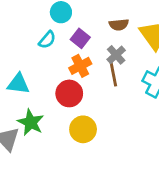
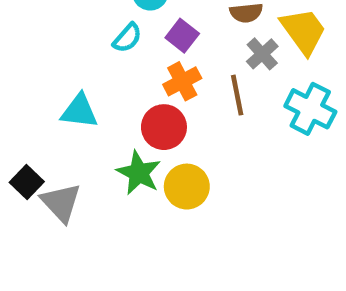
gray cross: (116, 55) -> (262, 54), moved
green star: (31, 122) -> (139, 173), moved

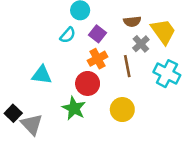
yellow circle: (187, 187) -> (122, 110), moved

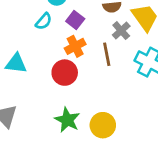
green star: (74, 108) -> (67, 120), moved
yellow circle: (122, 110) -> (103, 125), moved

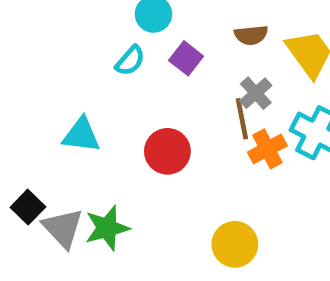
gray cross: (121, 31) -> (256, 93), moved
orange cross: (75, 46) -> (267, 149), moved
green star: (67, 120) -> (107, 228), moved, turned 30

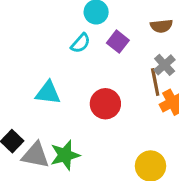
gray triangle: (63, 228) -> (35, 155), turned -36

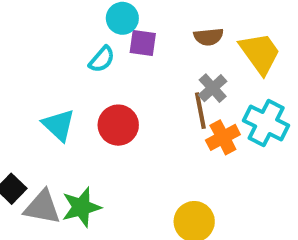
purple square: (118, 42) -> (143, 43), moved, turned -30
cyan triangle: (48, 93) -> (59, 125), turned 36
red circle: (105, 104) -> (118, 125), moved

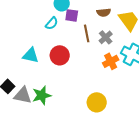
brown line: (200, 111) -> (87, 33), moved
cyan triangle: (59, 125) -> (31, 55), turned -30

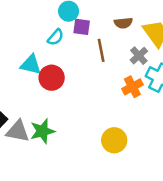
gray cross: (106, 37) -> (139, 56), moved
cyan triangle: (31, 55) -> (31, 65), moved
red circle: (60, 55) -> (52, 78), moved

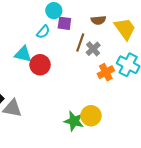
brown line: (101, 50) -> (80, 42), turned 30
gray cross: (139, 56) -> (93, 49), moved
green star: (42, 131) -> (74, 121), moved, turned 30

